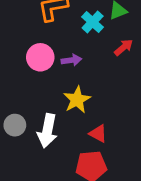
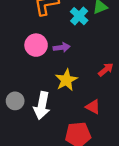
red arrow: (124, 47) -> (106, 70), moved
red triangle: (98, 134) -> (93, 107), moved

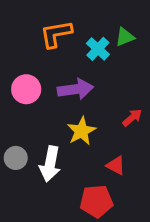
pink circle: (36, 45) -> (26, 89), moved
purple arrow: (62, 47) -> (75, 89), size x1.6

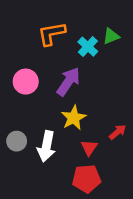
purple arrow: (75, 89) -> (68, 82), turned -48
red arrow: (132, 118) -> (118, 132), moved
red triangle: (116, 165) -> (89, 148), moved, turned 36

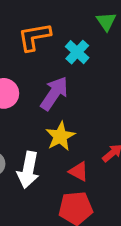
green triangle: (111, 36) -> (106, 22), moved, turned -42
red triangle: (89, 148) -> (79, 171), turned -36

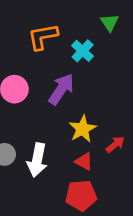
yellow star: (60, 136) -> (83, 129), moved

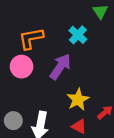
orange L-shape: (43, 37) -> (31, 38), moved

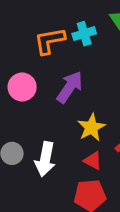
cyan cross: (78, 35) -> (84, 34), moved, turned 30
orange L-shape: (31, 38) -> (50, 41), moved

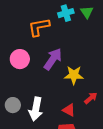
cyan cross: (84, 34) -> (66, 13), moved
yellow star: (91, 127) -> (74, 75), moved, turned 30

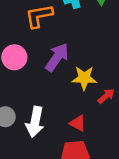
red arrow: (91, 98) -> (106, 96), moved

